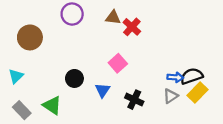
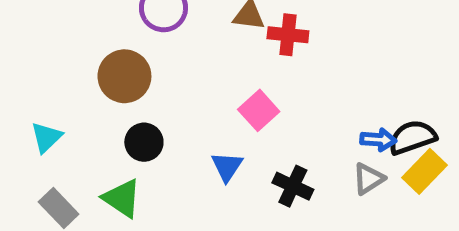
red cross: (132, 27) -> (288, 35), turned -36
brown circle: (30, 37) -> (124, 76), moved
black circle: (74, 78) -> (144, 142), moved

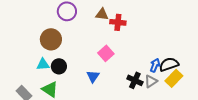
cyan triangle: (46, 137) -> (43, 64), moved, turned 40
blue arrow: (378, 140) -> (155, 65), turned -72
black cross: (293, 186) -> (135, 80), moved

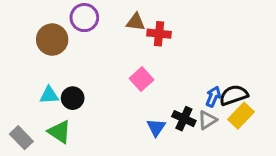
brown circle: (51, 39) -> (52, 40), moved
blue triangle: (93, 76) -> (156, 127), moved

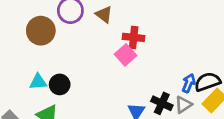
brown triangle: (136, 22) -> (104, 15), moved, turned 30
red cross: (159, 34) -> (134, 37), moved
pink square: (141, 79) -> (126, 55), moved

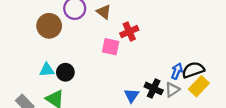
red cross: (134, 37) -> (129, 32), turned -30
pink square: (126, 55) -> (111, 47), moved, turned -36

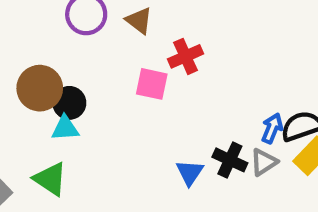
brown circle: (49, 26) -> (40, 88), moved
cyan triangle: (47, 70) -> (65, 128), moved
black circle: (65, 72) -> (69, 103), moved

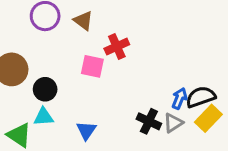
black circle: (69, 103) -> (45, 89), moved
cyan triangle: (65, 128) -> (44, 117), moved
blue triangle: (190, 173) -> (86, 130), moved

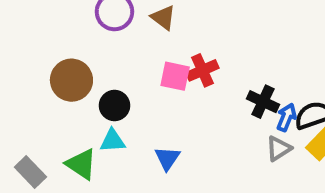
red cross: (117, 47) -> (202, 70), moved
black cross: (149, 121) -> (263, 102), moved

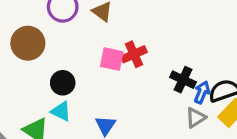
brown circle: (71, 80) -> (28, 43), moved
cyan triangle: (113, 141) -> (61, 111), turned 30

